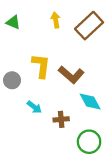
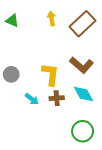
yellow L-shape: (41, 66) -> (50, 74), moved
brown L-shape: (71, 75) -> (82, 65), moved
brown cross: (61, 119) -> (57, 98), moved

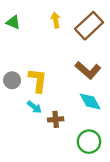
yellow L-shape: (50, 74) -> (38, 80), moved
brown cross: (57, 98) -> (56, 119), moved

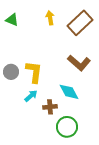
cyan diamond: (90, 101) -> (69, 92), moved
cyan arrow: (34, 107) -> (31, 96), turned -80
green circle: (89, 142) -> (67, 127), moved

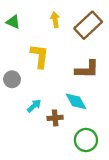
brown L-shape: (79, 63) -> (87, 69), turned -40
yellow L-shape: (34, 72) -> (40, 56), moved
green circle: (67, 127) -> (86, 140), moved

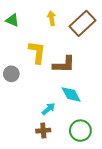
brown L-shape: (87, 69) -> (64, 65), moved
cyan arrow: (34, 106) -> (48, 109), moved
brown cross: (55, 118) -> (43, 131), moved

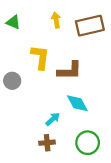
brown rectangle: (82, 23) -> (90, 26), turned 30

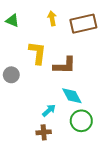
green circle: (88, 143) -> (81, 121), moved

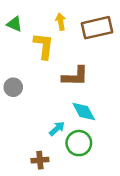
yellow L-shape: (37, 53) -> (44, 46), moved
green circle: (81, 121) -> (79, 143), moved
brown cross: (44, 132) -> (40, 160), moved

